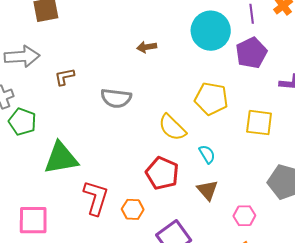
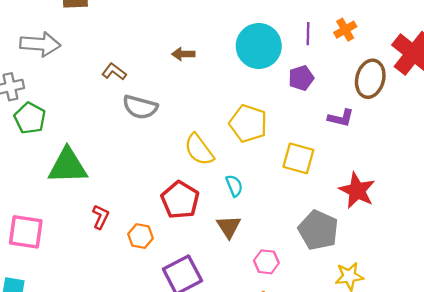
purple pentagon: (251, 53) -> (301, 78), size x0.7
brown L-shape: (64, 77) -> (114, 72), moved, turned 40
red L-shape: (96, 198) -> (101, 217), size x0.6

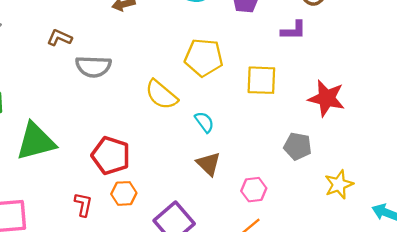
red pentagon: (180, 200) -> (111, 156), moved
red L-shape: (101, 217) -> (83, 205), moved
gray pentagon: (318, 230) -> (298, 146), size x0.7

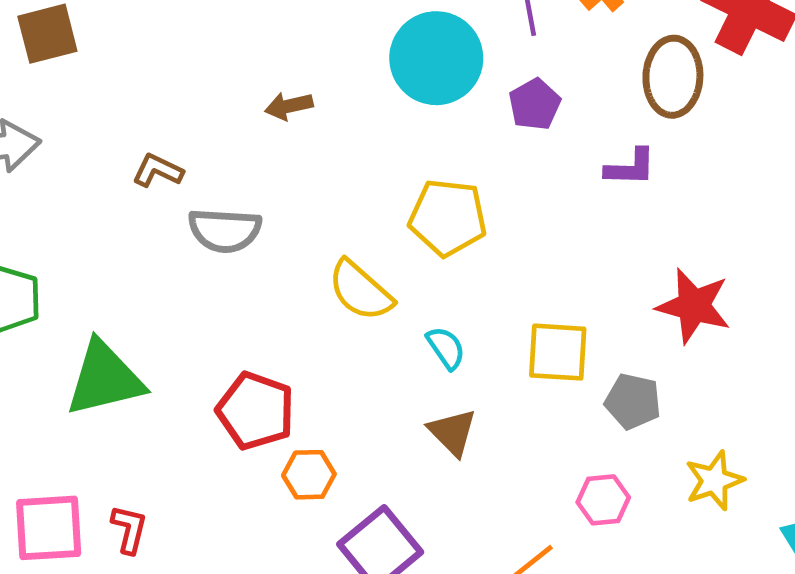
yellow square: (261, 80) -> (558, 352), moved
pink hexagon: (254, 190) -> (603, 500), moved
orange hexagon: (124, 193) -> (309, 475), moved
red L-shape: (83, 205) -> (129, 529), moved

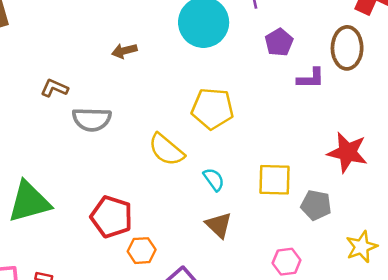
brown ellipse: (673, 77) -> (347, 48), moved
purple pentagon: (535, 104) -> (279, 42), moved
pink hexagon: (603, 500) -> (287, 262), moved

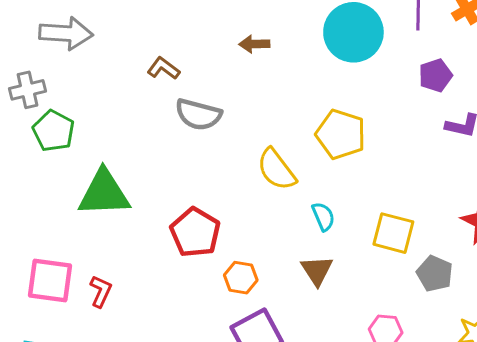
orange hexagon: (142, 251) -> (241, 278), moved

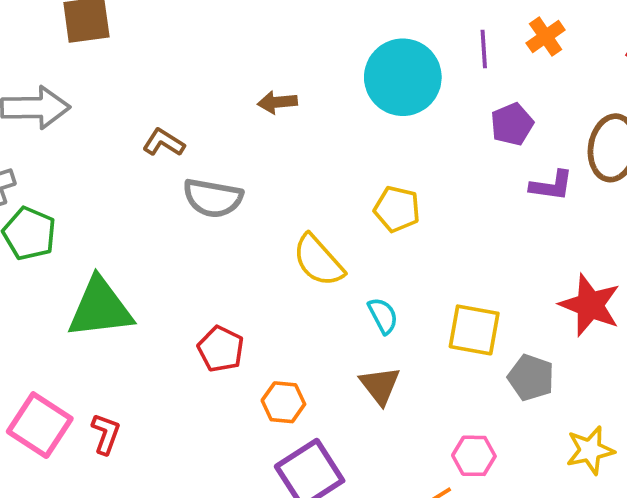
yellow pentagon: (341, 134) -> (397, 209), size x0.7
red pentagon: (195, 232) -> (221, 349), size x0.7
pink square: (50, 280) -> (40, 425), turned 30

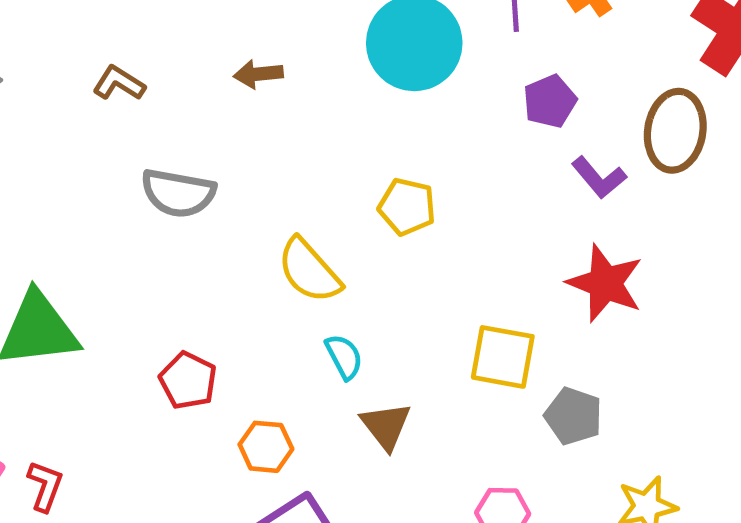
brown L-shape: (164, 143) -> (119, 83), moved
purple L-shape: (552, 186) -> (599, 178), turned 42
red star: (590, 305) -> (605, 283), moved
cyan semicircle: (383, 316) -> (344, 357), moved

